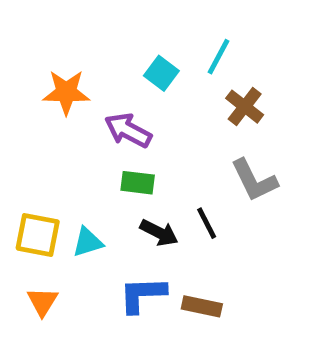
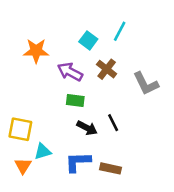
brown cross: (245, 107) -> (107, 69), moved
gray L-shape: (254, 180) -> (146, 84), moved
cyan triangle: (88, 242) -> (43, 151), moved

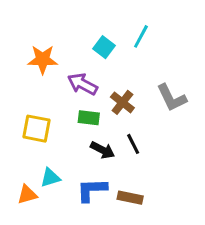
brown cross: (107, 69) -> (122, 102), moved
yellow square: (20, 129) -> (36, 129), moved
orange triangle: (23, 166) -> (27, 195), turned 42

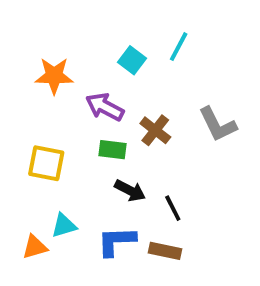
black line: (133, 144) -> (173, 208), moved

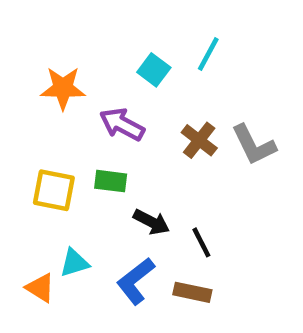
brown cross: (155, 130) -> (199, 140), moved
green rectangle: (112, 150) -> (111, 181), moved
blue L-shape: (116, 241) -> (136, 281), turned -36
orange triangle: (35, 247) -> (40, 288), turned 48

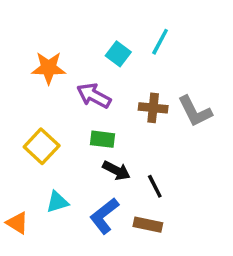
brown cross: (199, 140) -> (153, 108), turned -32
green rectangle: (111, 181) -> (103, 139), moved
yellow square: (54, 190) -> (42, 146), turned 32
orange triangle: (40, 288) -> (17, 223), moved

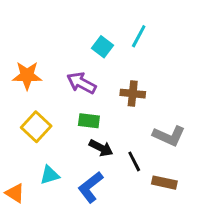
orange star: (49, 68) -> (27, 75), moved
gray L-shape: (195, 111) -> (169, 136), moved, turned -40
brown rectangle: (148, 225) -> (164, 183), moved

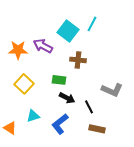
cyan square: (103, 47) -> (68, 31), size x1.5
purple arrow: (81, 83) -> (43, 46), moved
brown cross: (133, 94) -> (78, 60), moved
brown rectangle: (164, 183) -> (97, 129), moved

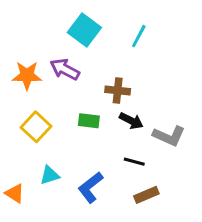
cyan square: (68, 31) -> (84, 30), moved
black arrow: (67, 98) -> (131, 121), moved
black line: (89, 107) -> (134, 162), turned -48
brown rectangle: (97, 129) -> (146, 195), turned -35

